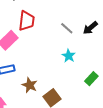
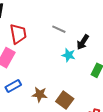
black arrow: (90, 28) -> (83, 42), moved

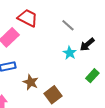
red trapezoid: (18, 34) -> (28, 18), turned -70

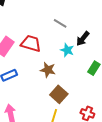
red trapezoid: (28, 18) -> (31, 43), moved
brown star: (31, 82) -> (48, 70), moved

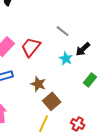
red trapezoid: (31, 43) -> (31, 47), turned -75
brown star: (48, 70) -> (38, 84), moved

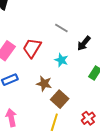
cyan star: (66, 59) -> (61, 60), moved
red cross: (78, 124) -> (88, 118), turned 32

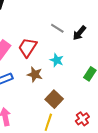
black arrow: (84, 43) -> (79, 33), moved
brown star: (44, 84) -> (35, 74), moved

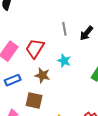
gray line: (57, 28) -> (64, 29), turned 48
brown square: (54, 99) -> (34, 101), moved, turned -30

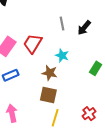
brown star: (42, 75) -> (50, 73), moved
brown square: (34, 101) -> (48, 95), moved

